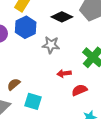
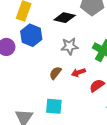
gray star: (51, 45) -> (70, 46), moved
brown semicircle: (14, 84) -> (55, 73), moved

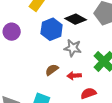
blue hexagon: (31, 35) -> (52, 29), moved

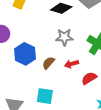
blue hexagon: (52, 29) -> (25, 54), moved

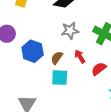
red arrow: (71, 64) -> (80, 56), turned 80
cyan square: (45, 96) -> (60, 78), moved

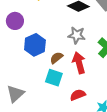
red arrow: (80, 56) -> (79, 63), size x1.5
red semicircle: (99, 69) -> (78, 95), moved

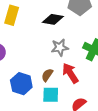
blue hexagon: (35, 45) -> (21, 84), moved

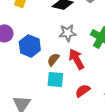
blue hexagon: (21, 84) -> (30, 46), moved

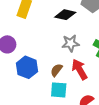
blue hexagon: (30, 46) -> (27, 67), moved

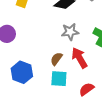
blue hexagon: (27, 67) -> (22, 72), moved

